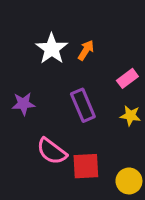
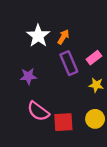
purple star: (23, 104) -> (28, 76), moved
purple rectangle: (83, 105) -> (69, 63), moved
yellow circle: (129, 181) -> (95, 119), moved

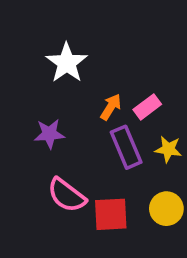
orange arrow: (63, 37) -> (111, 107), moved
pink rectangle: (94, 58) -> (147, 107), moved
purple rectangle: (69, 63) -> (126, 147), moved

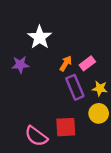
purple star: (49, 134) -> (20, 65), moved
pink semicircle: (67, 195) -> (36, 136), moved
yellow circle: (166, 209) -> (99, 113), moved

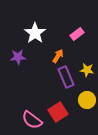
pink rectangle: (87, 63) -> (77, 34), moved
yellow star: (100, 88) -> (87, 70), moved
red square: (66, 127) -> (58, 112), turned -30

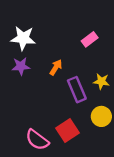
white star: (35, 33) -> (23, 38), moved, turned -30
orange arrow: (58, 56) -> (56, 67), moved

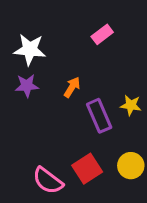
pink rectangle: (90, 39) -> (102, 34), moved
yellow circle: (101, 116) -> (131, 166), moved

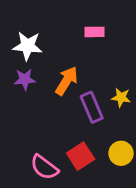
pink rectangle: (102, 34) -> (95, 32), turned 36
orange arrow: (72, 87) -> (67, 81), size x1.5

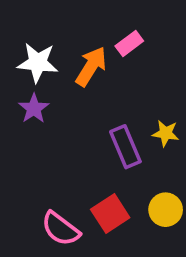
pink rectangle: (95, 32) -> (129, 44), turned -36
purple star: (25, 79) -> (34, 108), turned -30
orange arrow: (67, 81) -> (91, 66), moved

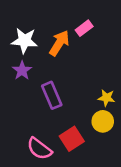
yellow star: (166, 133) -> (106, 98), moved
purple rectangle: (125, 147) -> (52, 95), moved
yellow circle: (166, 210) -> (103, 121), moved

